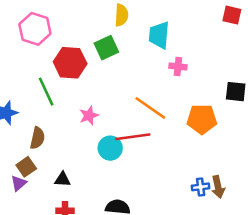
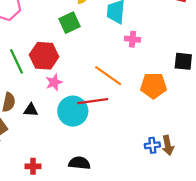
red hexagon: (70, 63) -> (44, 56), moved
cyan circle: (110, 148) -> (73, 111), size x1.4
black triangle: (63, 179) -> (31, 110), moved

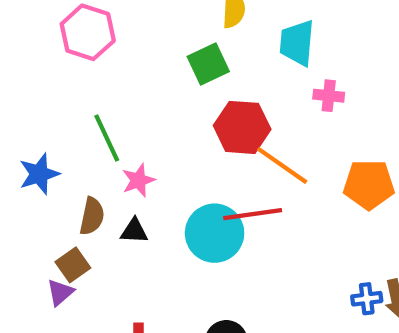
red hexagon: (44, 56) -> (242, 127), moved
pink star: (54, 82) -> (138, 180), moved

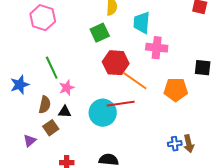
pink cross: (329, 96) -> (157, 48), size x1.5
brown square: (73, 265) -> (51, 128), moved

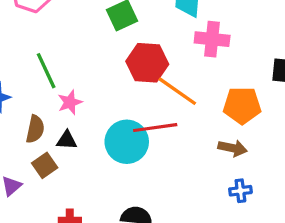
brown arrow: (189, 144) -> (233, 148), moved, turned -66

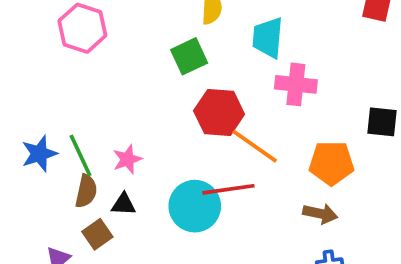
green line: (46, 71) -> (81, 156), moved

